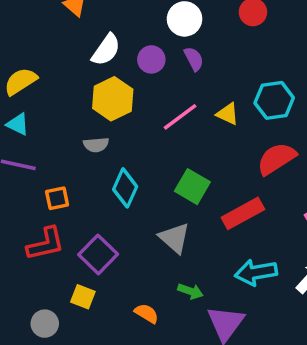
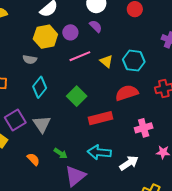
purple circle: (151, 59) -> (70, 32), moved
purple semicircle: (194, 59) -> (96, 26), turned -32
gray triangle: (174, 238) -> (42, 124), moved

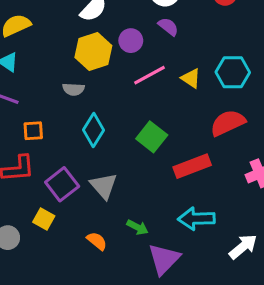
white arrow: (129, 163) -> (243, 247), moved

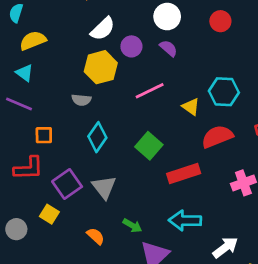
purple circle: (131, 41) -> (131, 46), moved
yellow triangle: (191, 78) -> (191, 107), moved

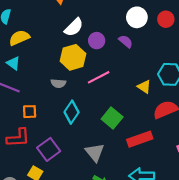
white circle: (167, 17) -> (137, 17), moved
pink line: (150, 91) -> (99, 77), moved
gray triangle: (104, 187) -> (95, 152), moved

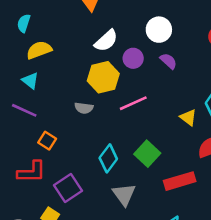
white circle: (137, 17) -> (159, 30), moved
orange square: (30, 112) -> (47, 141), turned 32
cyan diamond: (72, 112) -> (108, 158), moved

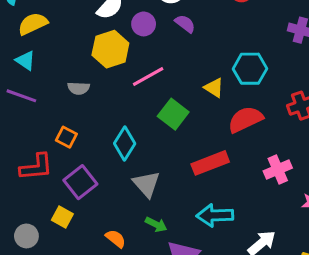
gray semicircle: (84, 108) -> (79, 88), moved
orange square: (47, 141) -> (66, 137), moved
green square: (147, 154) -> (173, 114), moved

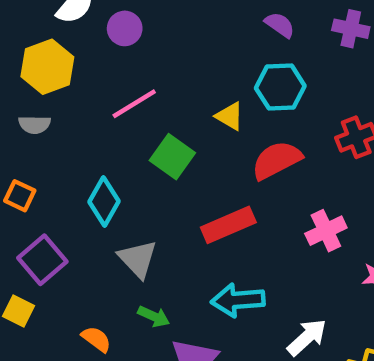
purple semicircle: (185, 24) -> (280, 25), moved
yellow hexagon: (110, 49) -> (47, 67), moved

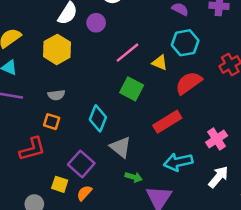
pink line: (134, 104) -> (128, 53), moved
gray semicircle: (35, 125) -> (56, 95), moved
pink cross: (326, 231) -> (217, 139), moved
purple square: (42, 260) -> (81, 164), moved
orange semicircle: (96, 339) -> (84, 193), moved, turned -77

